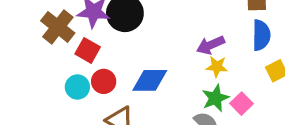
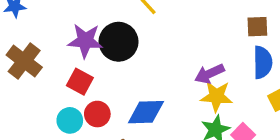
brown cross: (58, 27) -> (24, 61), moved
yellow star: (217, 67) -> (216, 96), size x1.4

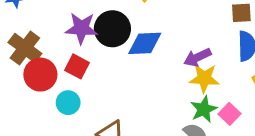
blue diamond: (146, 112) -> (145, 43), moved
red circle: (97, 114) -> (40, 75), moved, size x1.4

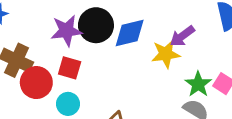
yellow star: (204, 78) -> (166, 54), moved

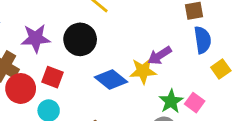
purple star: (66, 31) -> (36, 38), moved
blue diamond: (130, 33) -> (111, 80), moved, turned 48

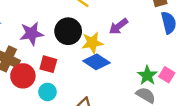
purple arrow: (160, 56) -> (118, 26), moved
yellow star: (143, 71) -> (92, 43), moved

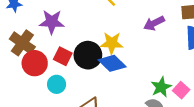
purple arrow: (118, 26) -> (154, 23), moved
black circle: (68, 31) -> (88, 55), moved

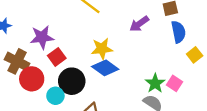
black circle: (88, 55) -> (72, 81), moved
red square: (63, 56) -> (57, 57), moved, turned 36

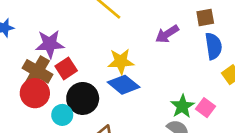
brown cross: (17, 61) -> (38, 71), moved

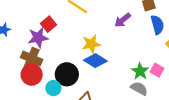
red square: (66, 68) -> (48, 24), moved

